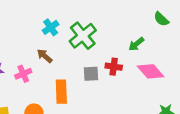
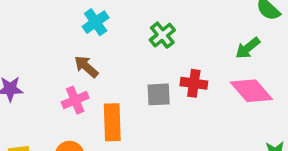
green cross: (83, 36) -> (162, 35), moved, size x0.6
green arrow: (136, 44) -> (248, 48), moved
pink cross: (23, 74) -> (75, 100), moved

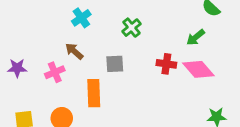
red cross: (194, 83) -> (166, 64), moved
gray square: (159, 94) -> (115, 64), moved
pink cross: (75, 100) -> (55, 72), moved

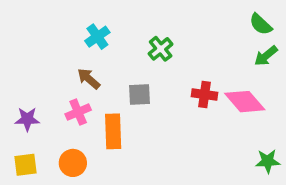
green arrow: (196, 37) -> (266, 56), moved
purple star: (17, 68) -> (27, 119), moved
pink cross: (55, 72) -> (78, 112), moved

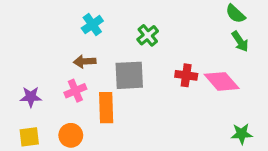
green arrow: (266, 56) -> (240, 41), turned -85
brown arrow: (89, 79) -> (85, 61), turned -45
gray square: (140, 95) -> (129, 75), size x1.5

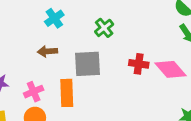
pink cross: (75, 91) -> (34, 92), moved

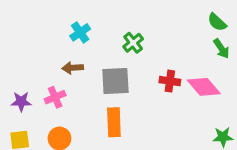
pink cross: (34, 92) -> (55, 97), moved
orange rectangle: (67, 93) -> (114, 122), moved

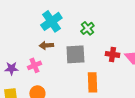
cyan cross: (80, 32) -> (51, 21), size x1.5
orange rectangle: (114, 122) -> (92, 82), moved

